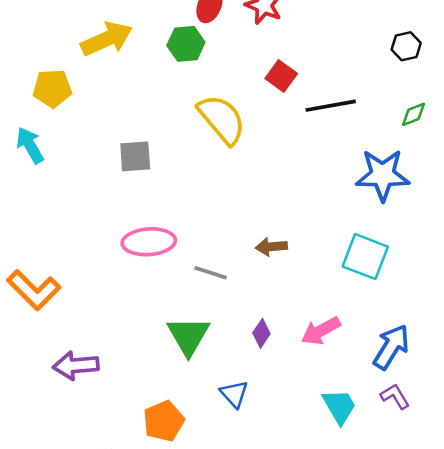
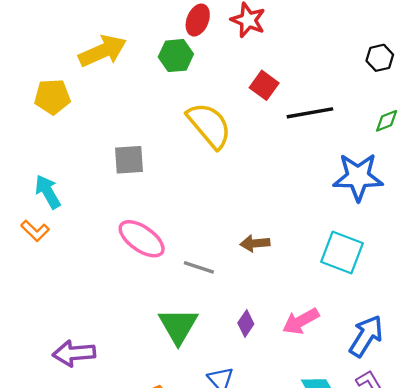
cyan arrow: (30, 145) -> (48, 192), moved
pink ellipse: (149, 242) -> (142, 239), turned 39
orange L-shape: (34, 290) -> (35, 231), moved, size x0.6

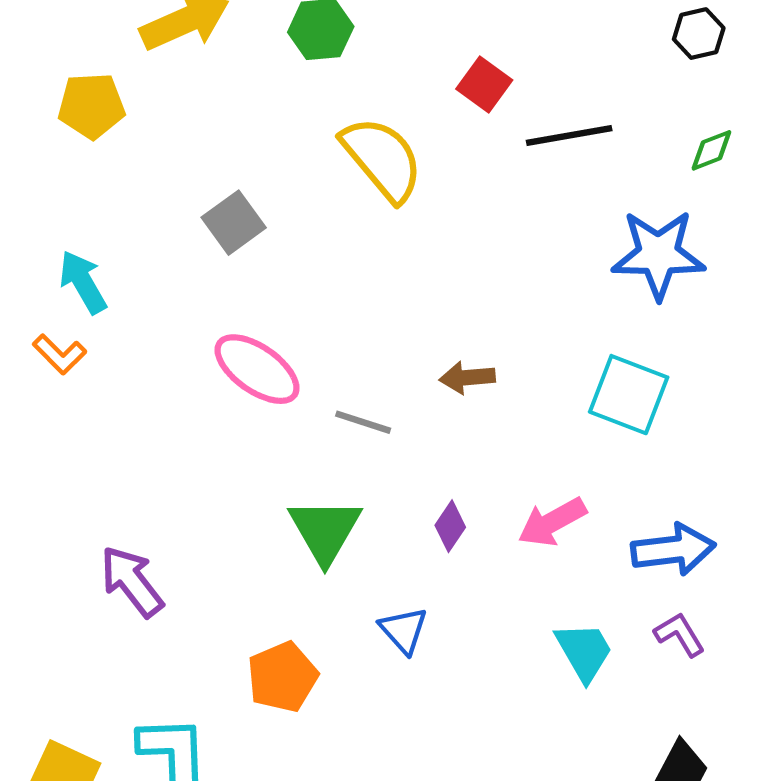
gray square: (129, 160) -> (234, 223), turned -32
blue arrow: (366, 336) -> (673, 550), turned 51
purple arrow: (74, 353) -> (132, 581), turned 57

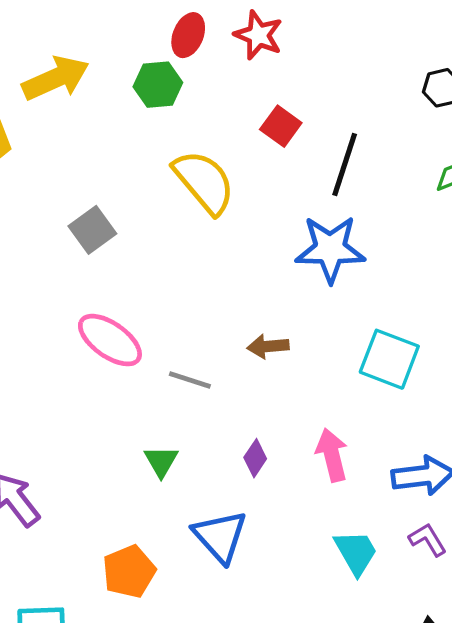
black line: (569, 136) -> (345, 164), turned -62
blue star: (658, 254) -> (330, 249), moved
pink arrow: (552, 522) -> (332, 455), turned 105
green triangle: (325, 530) -> (161, 461), size x0.6
blue triangle: (404, 630) -> (220, 536), size x1.5

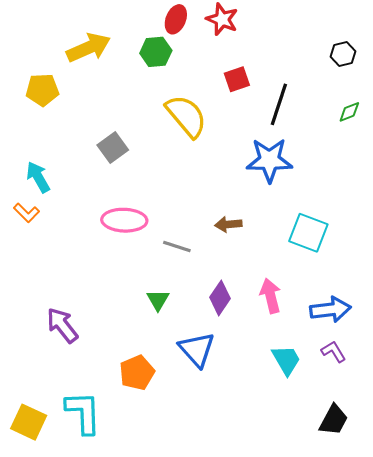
red square: (281, 126) -> (237, 79), turned 35
pink ellipse: (110, 340) -> (124, 220), turned -33
purple diamond: (255, 458) -> (220, 298), size x1.4

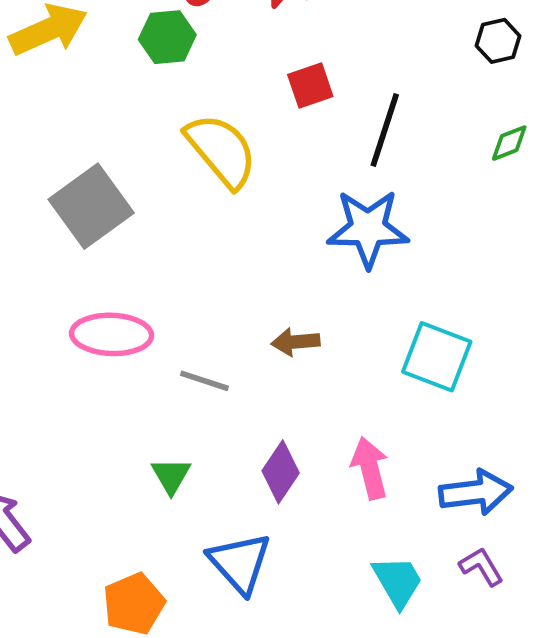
gray square: (113, 148) -> (91, 206), size x1.5

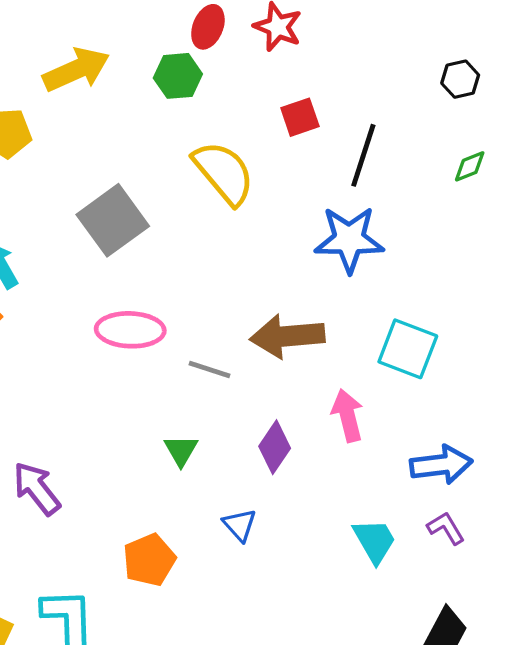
brown arrow: (296, 342) -> (287, 336), size x1.8
pink arrow: (370, 468) -> (348, 415), moved
blue triangle: (240, 563) -> (240, 525), size x0.6

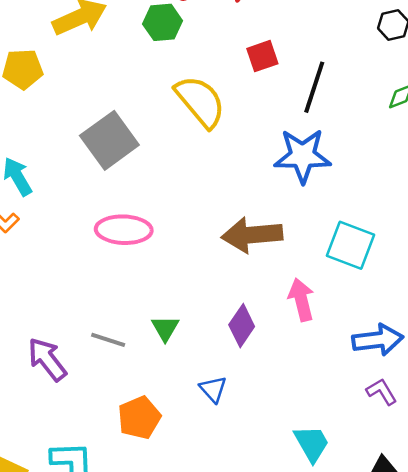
gray line: (210, 369) -> (108, 340), moved
cyan trapezoid: (375, 541) -> (312, 444), moved

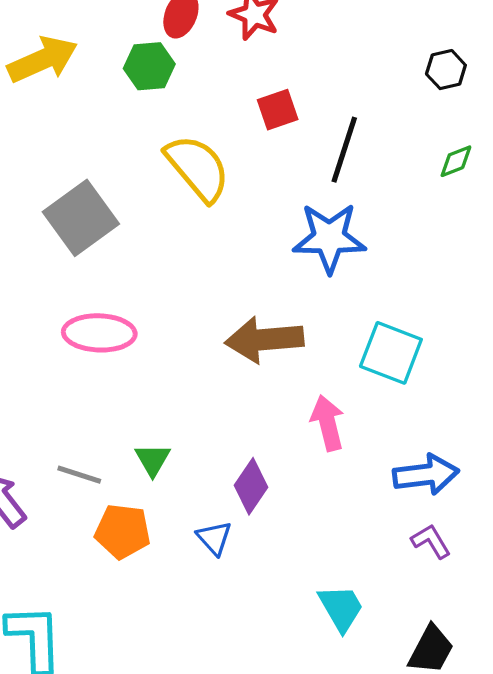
purple diamond: (242, 326) -> (251, 486), moved
orange pentagon: (139, 418) -> (123, 531), moved, turned 30

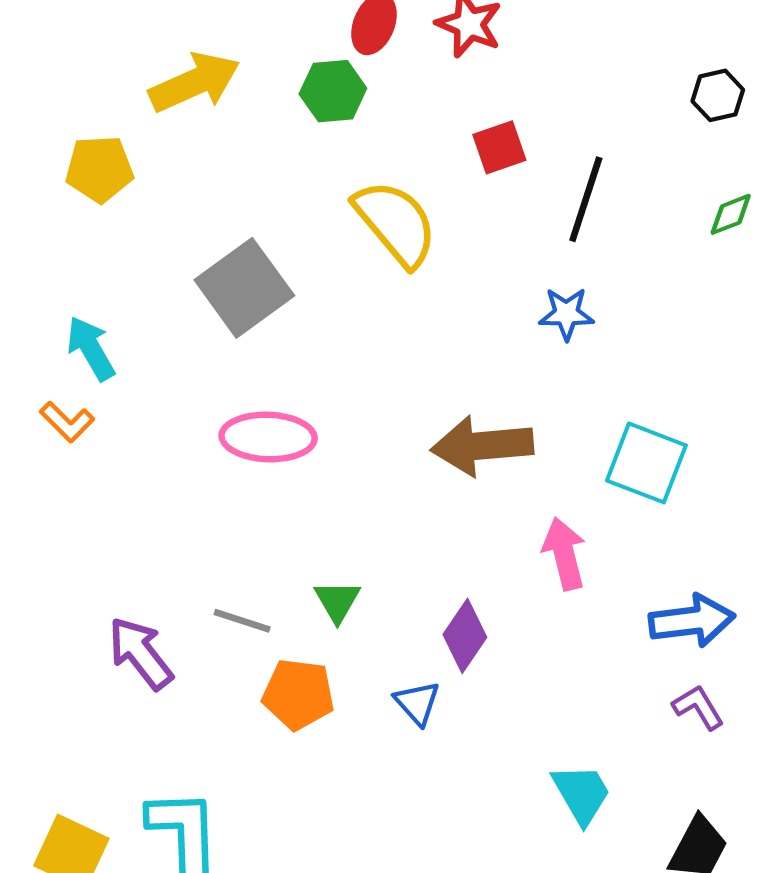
blue star: (329, 238) -> (566, 314), size x0.6

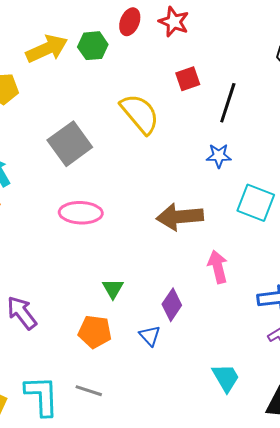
green hexagon: (333, 91) -> (93, 46), moved
cyan square: (646, 463) -> (256, 203), moved
gray line: (242, 621) -> (89, 391), moved

